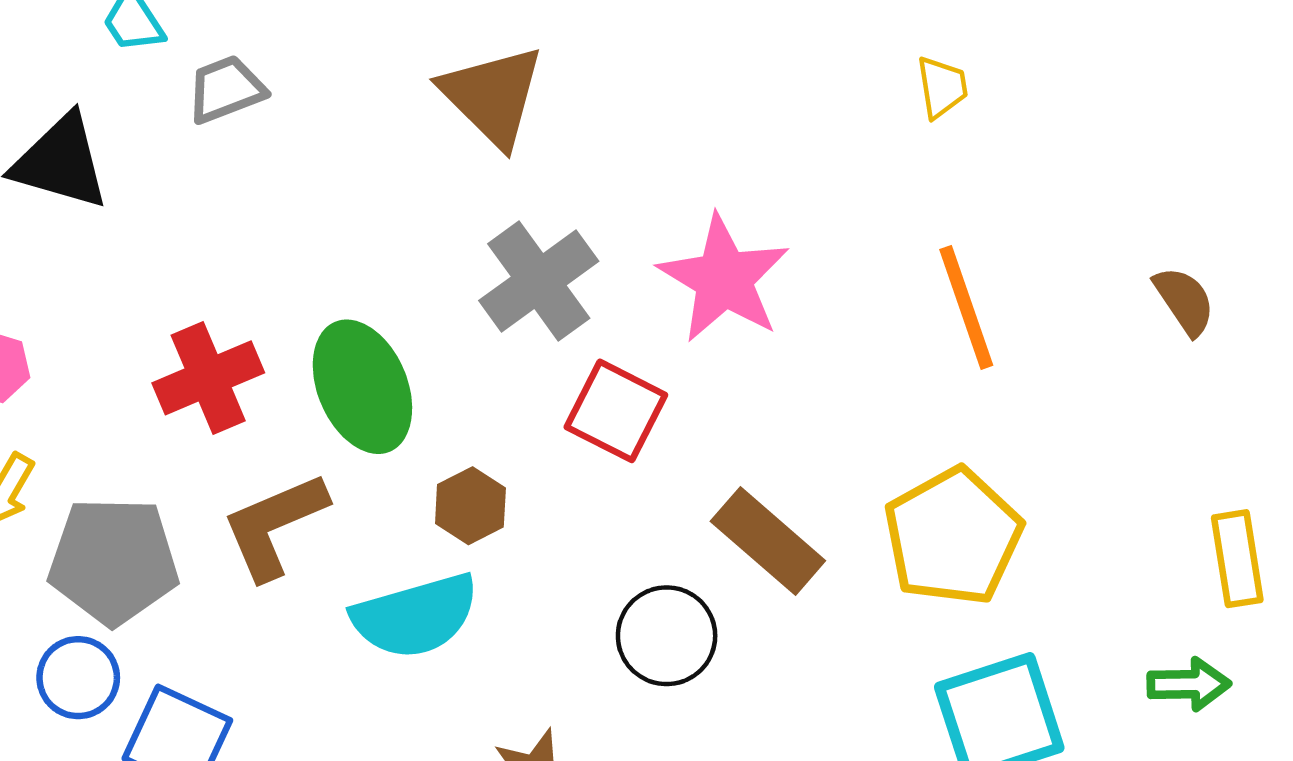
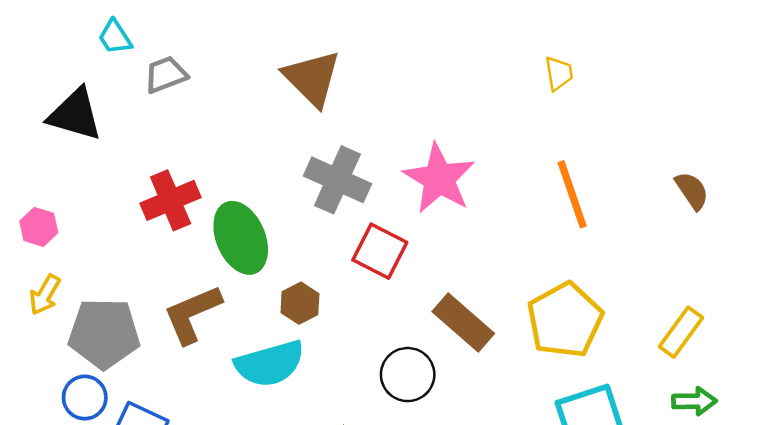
gray cross: (539, 281) -> (337, 180), turned -30
red cross: (208, 378) -> (171, 200), moved
yellow rectangle: (1237, 559) -> (681, 332), moved, turned 45

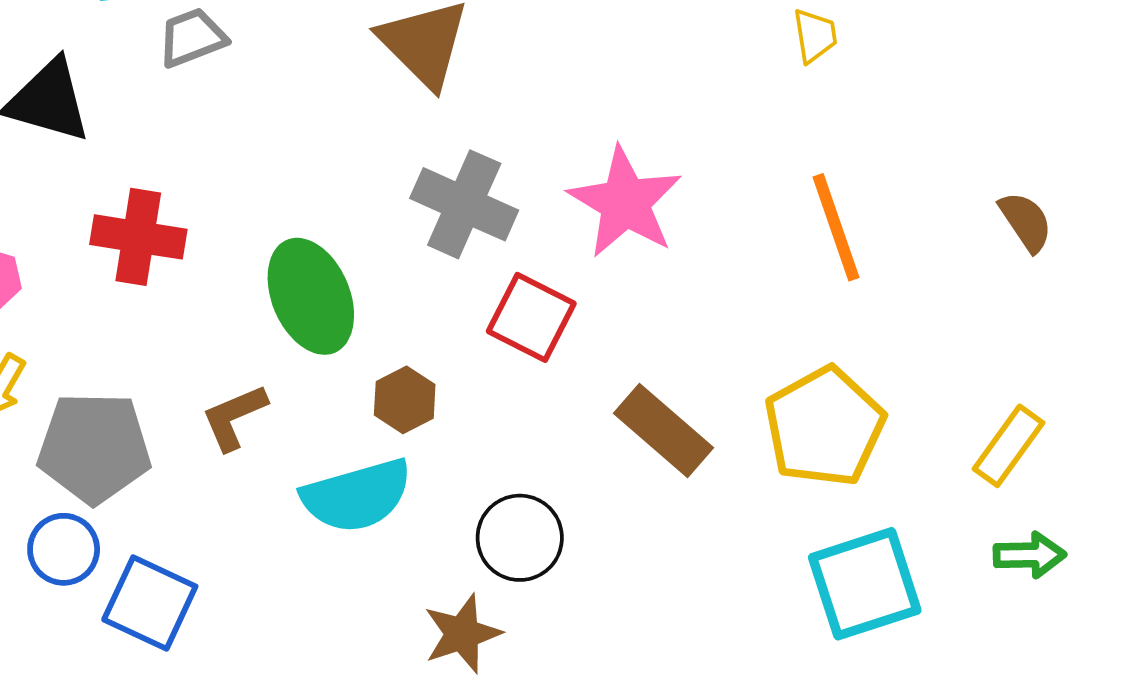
red cross: (171, 200) -> (138, 237), moved, turned 32
brown L-shape: (192, 314) -> (234, 417), size x0.7
black circle: (408, 375) -> (520, 538), moved

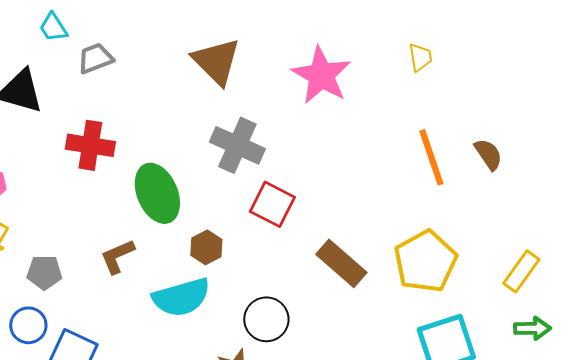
pink star: (625, 202) -> (321, 75), moved
brown semicircle: (1026, 222) -> (488, 154), moved
red cross: (138, 237) -> (90, 145), moved
gray pentagon: (94, 448) -> (44, 272), size x0.6

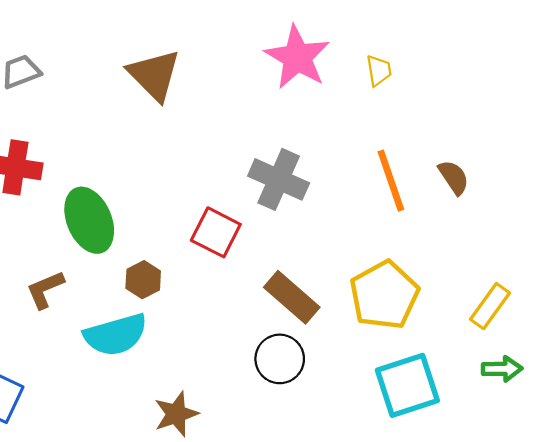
pink star: (321, 75) -> (297, 57), moved
gray cross: (237, 145) -> (279, 179), moved
black circle: (266, 319) -> (280, 359), moved

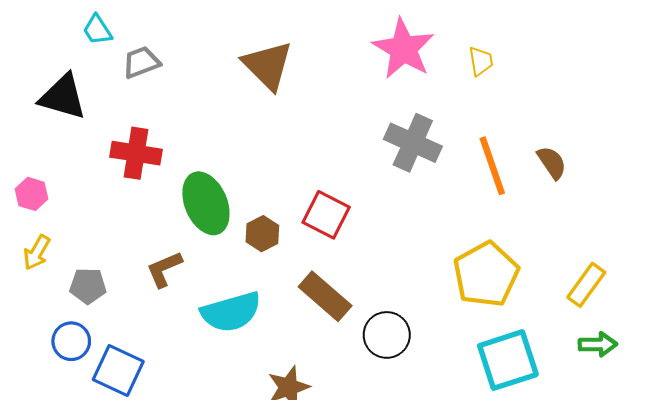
gray cross: (279, 179) -> (413, 143), moved
brown hexagon: (143, 280) -> (262, 234), moved
brown rectangle: (292, 297) -> (325, 296), moved

